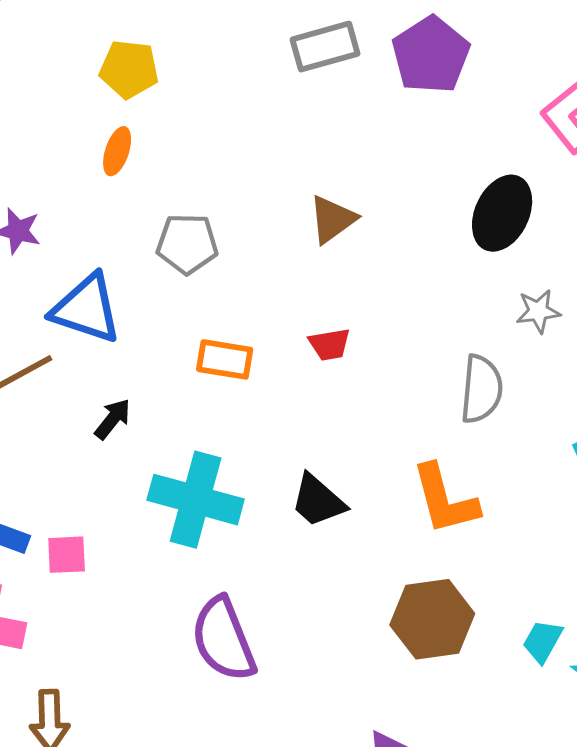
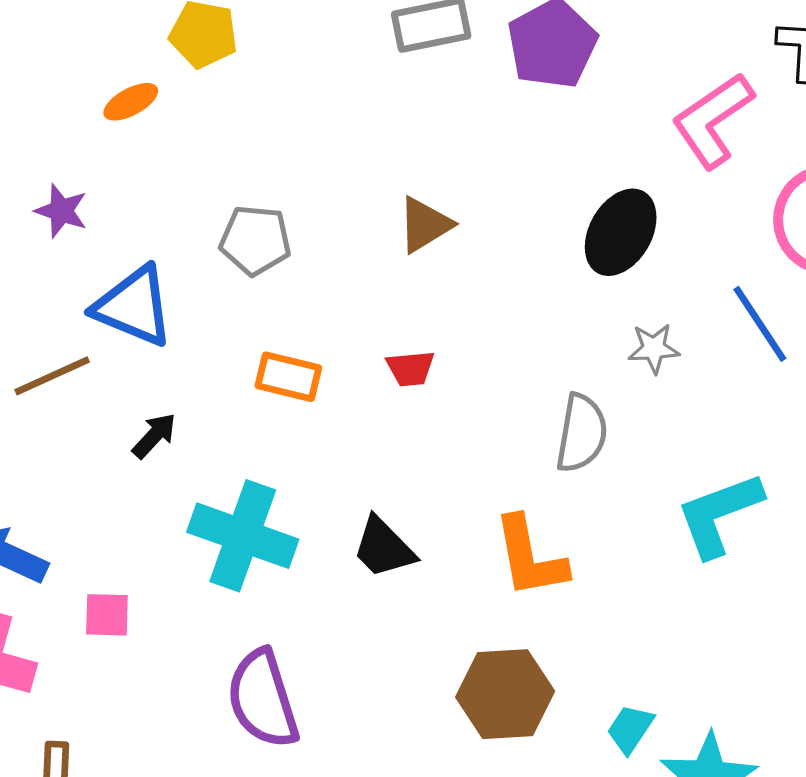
orange ellipse: (117, 151) -> (131, 102), moved, turned 39
pink square: (67, 555) -> (107, 615), moved

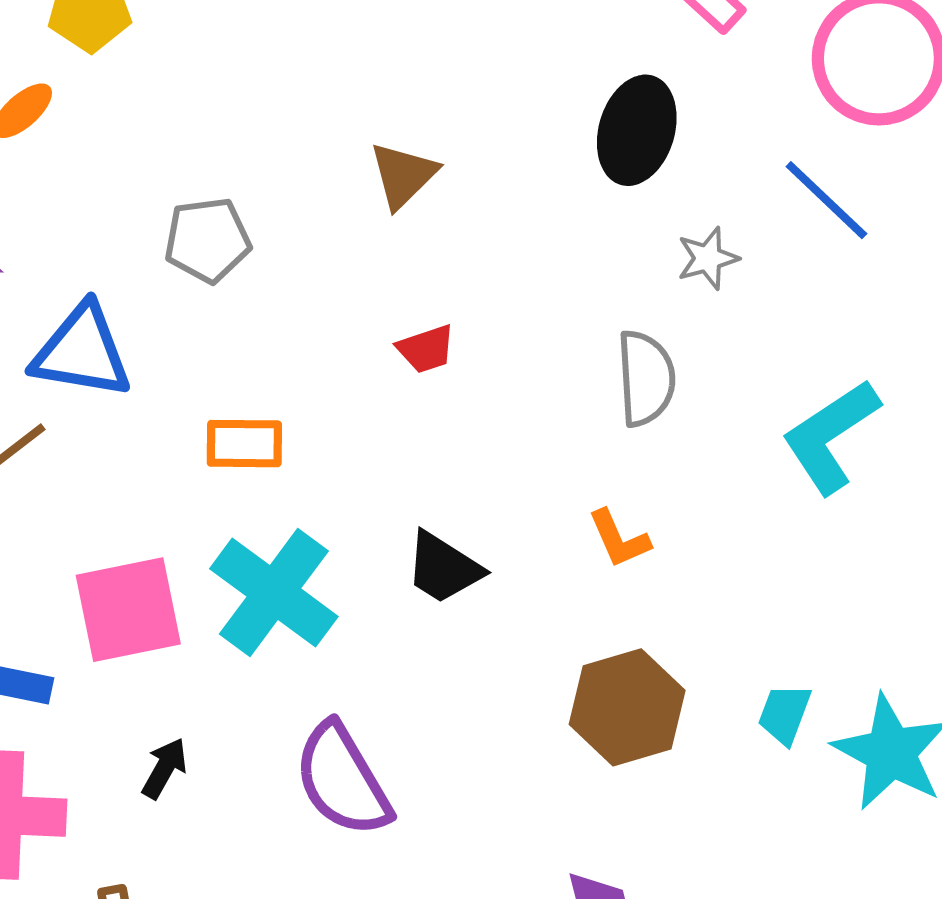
orange rectangle: (288, 377) -> (244, 444), moved
black arrow: (154, 436) -> (164, 768), moved
cyan cross: (243, 536) -> (274, 593), turned 30
orange L-shape: (530, 557) -> (619, 539), size x0.6
pink square: (107, 615) -> (128, 610), moved, size x1.8

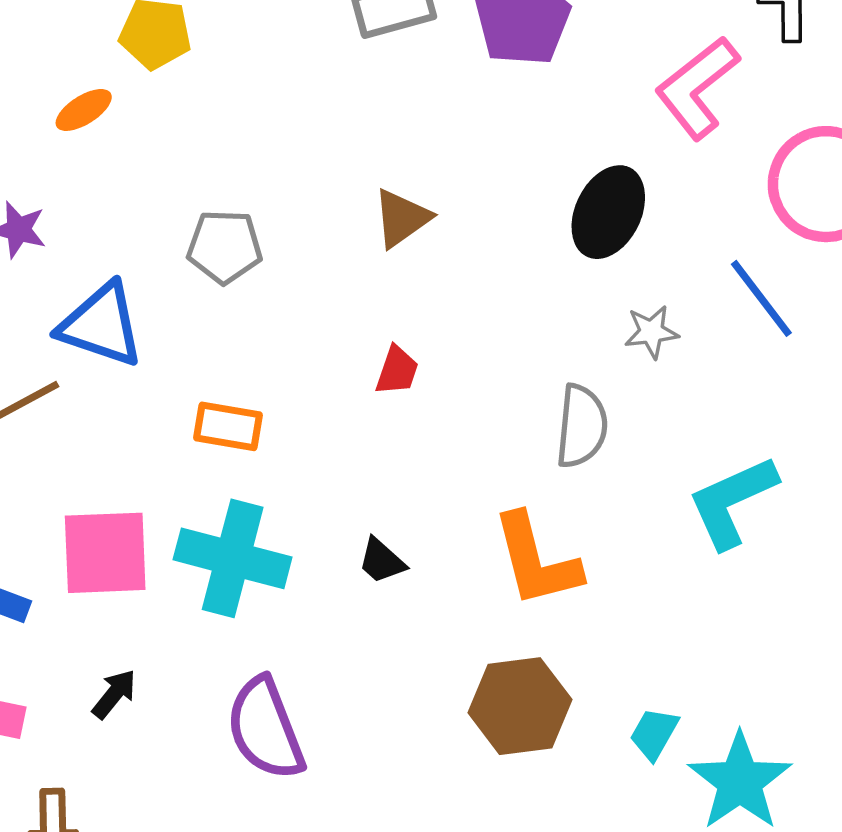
red trapezoid: (426, 349) -> (397, 370), turned -62
orange L-shape: (619, 539) -> (536, 560), size x1.8
black trapezoid: (443, 568) -> (382, 561), size x0.7
cyan cross: (274, 593) -> (233, 558), turned -31

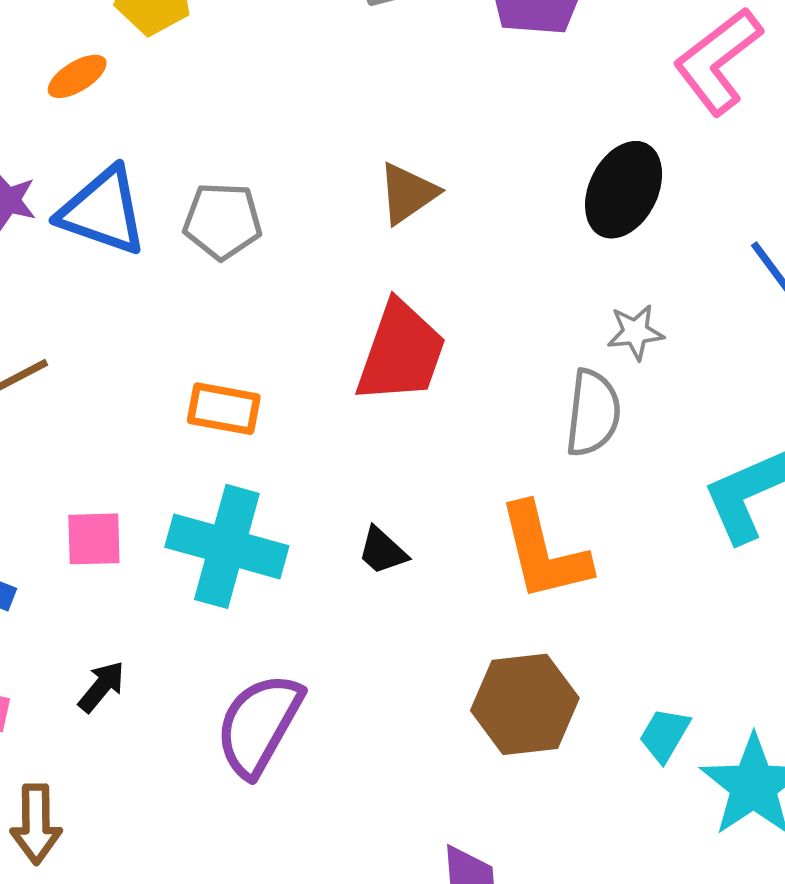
blue triangle: (101, 325) -> (103, 211), moved
gray star: (651, 332) -> (635, 332), moved
red trapezoid: (397, 370) -> (401, 352), size x2.0
pink square: (105, 553) -> (94, 539), size x0.6
purple semicircle: (265, 729) -> (259, 725), turned 50

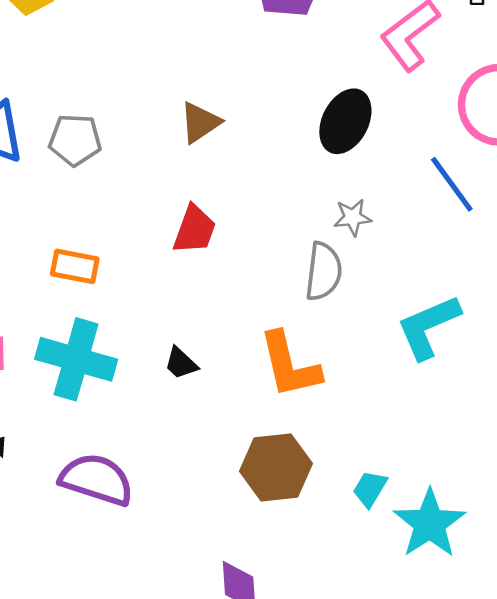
red trapezoid: (401, 352) -> (195, 230), size x0.7
purple semicircle: (259, 725) -> (97, 480), turned 78

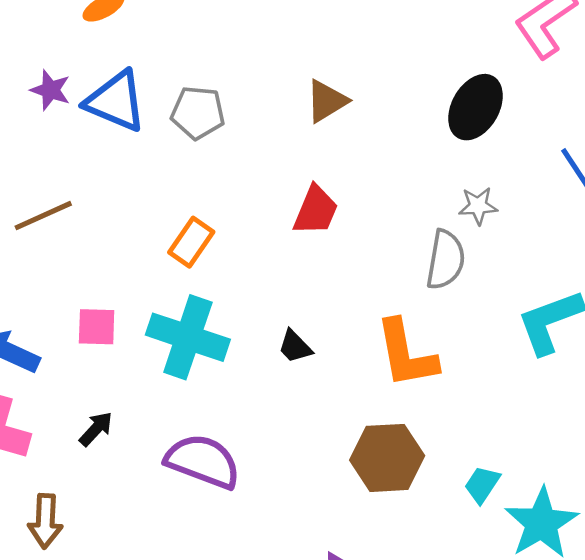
orange rectangle: (75, 266) -> (191, 242), turned -69

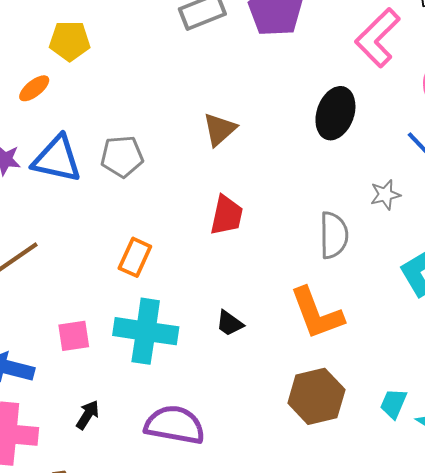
gray star: (478, 206) -> (385, 195), moved

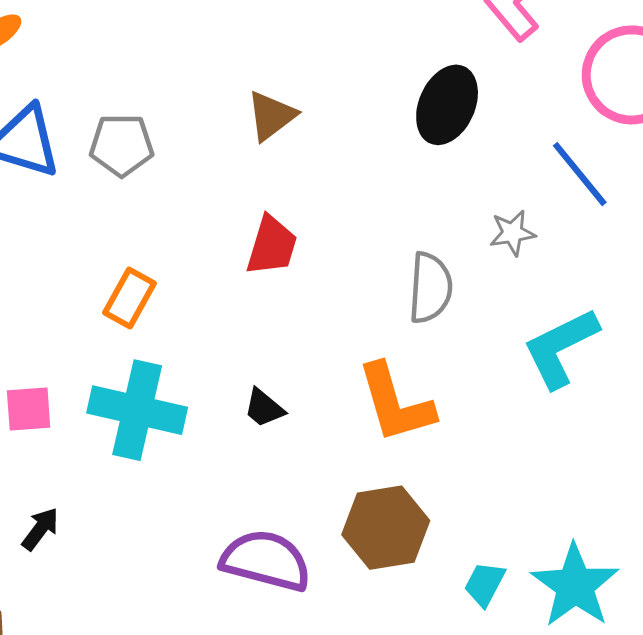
cyan trapezoid: (393, 404) -> (485, 584), moved
purple semicircle: (175, 425) -> (266, 560), moved

